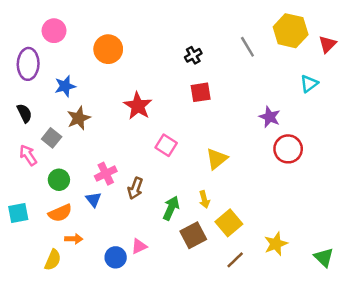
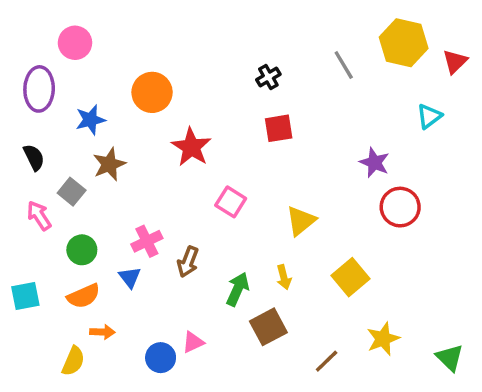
orange circle: (108, 49) -> (152, 92), moved
yellow square: (229, 223) -> (351, 277), moved

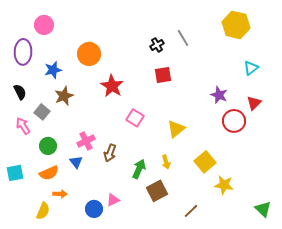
red triangle: (455, 62) -> (254, 103), moved
gray line: (344, 65) -> (183, 38), moved
yellow star: (383, 339) -> (224, 185), moved, turned 30

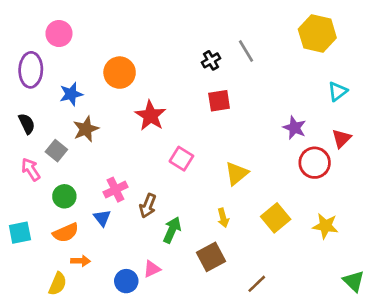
green arrow: (139, 169) -> (172, 230), moved
yellow star: (224, 185) -> (325, 226), moved

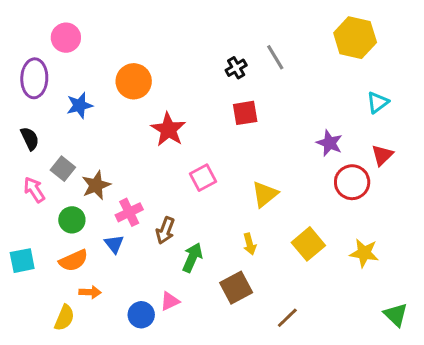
brown star: (86, 129) -> (96, 185), moved
pink square: (181, 159) -> (203, 178), turned 30

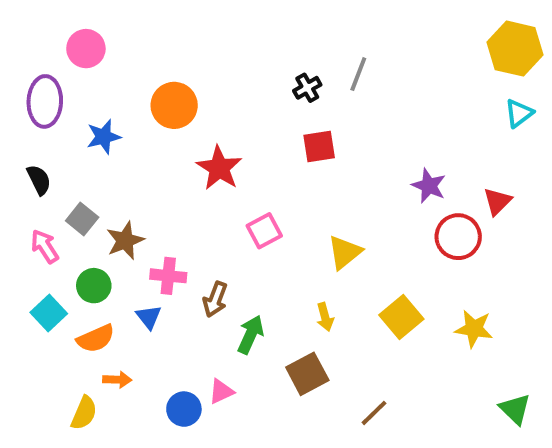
yellow hexagon: (355, 38) -> (515, 49), moved
gray line: (275, 57) -> (358, 74), turned 52
cyan triangle: (378, 102) -> (519, 113), moved
pink cross: (129, 212) -> (168, 276), turned 32
cyan square: (22, 261) -> (49, 313), moved, turned -32

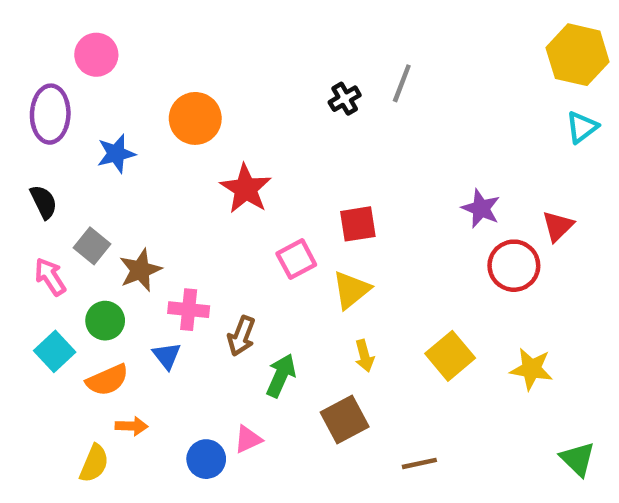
red square: (319, 147) -> (358, 224), moved
yellow triangle: (345, 252) -> (351, 290), moved
brown line: (374, 413) -> (419, 463), turned 32

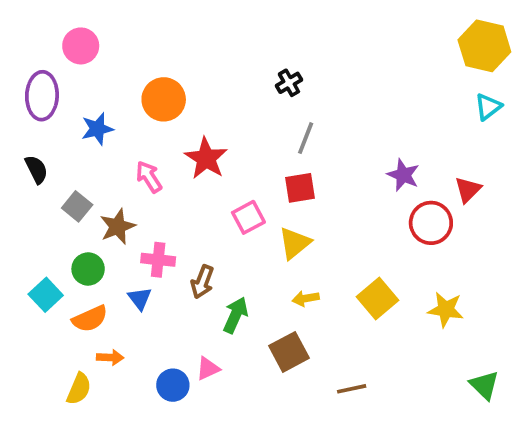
gray line: (402, 83) -> (306, 138), moved
pink arrow: (50, 277) -> (149, 177), moved
yellow arrow: (364, 356) -> (306, 298), turned 95

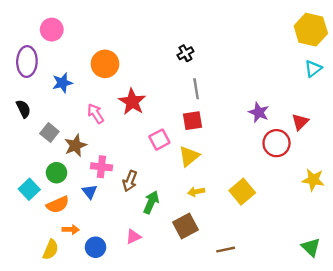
gray line: (306, 138) -> (196, 89), turned -30
yellow star: (446, 310) -> (313, 180), moved
blue circle: (173, 385) -> (96, 247), moved

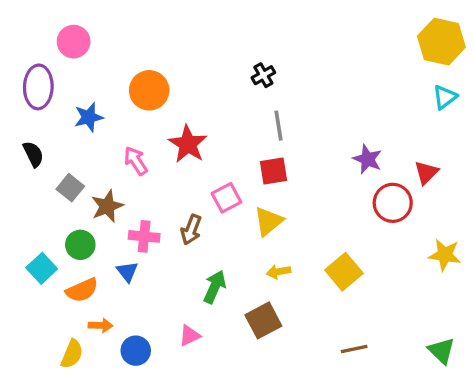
brown arrow: (130, 181) -> (191, 230), moved
brown line: (226, 250) -> (354, 349), moved

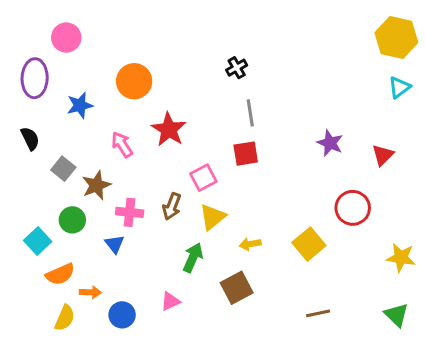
red circle: (393, 203) -> (353, 208), moved
yellow triangle: (268, 221) -> (212, 217), moved
yellow star: (445, 255) -> (401, 258), moved
orange semicircle: (82, 290) -> (60, 274), moved

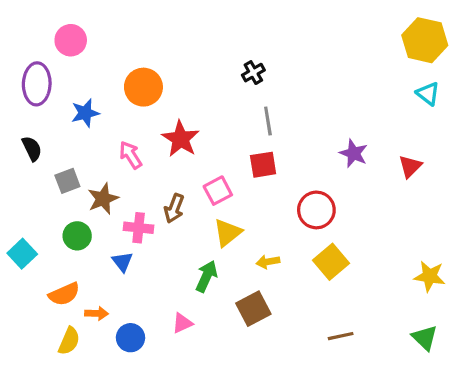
cyan triangle: (399, 87) -> (428, 94), turned -45
gray square: (63, 169) -> (67, 181), turned 30
brown arrow: (172, 206) -> (174, 208), moved
red circle: (353, 208) -> (316, 210), moved
cyan square: (38, 241) -> (22, 254), moved

